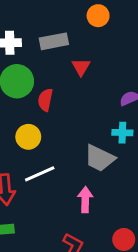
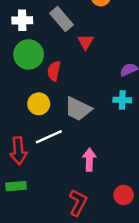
gray rectangle: (54, 41) -> (61, 19), turned 60
gray trapezoid: (100, 158) -> (78, 109), moved

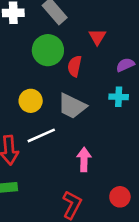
red triangle: (86, 42) -> (97, 37), moved
green circle: (29, 54) -> (48, 50), moved
red semicircle: (54, 71) -> (75, 66), moved

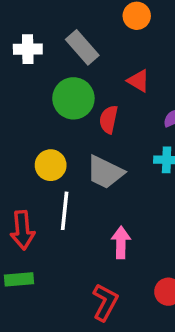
red triangle: (97, 37) -> (138, 81), turned -30
white line: (41, 135) -> (65, 211), turned -60

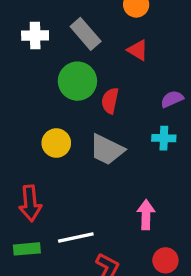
red triangle: (138, 81) -> (138, 50), moved
white line: (65, 211) -> (76, 238), moved, turned 72
pink arrow: (121, 242) -> (146, 215), moved

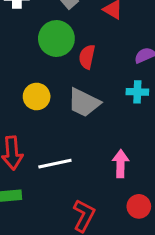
white line: (76, 238) -> (55, 164), moved

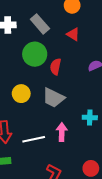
cyan cross: (137, 92) -> (90, 117), moved
pink arrow: (121, 164) -> (62, 132), moved

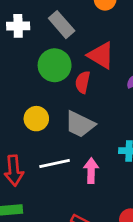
red triangle: (73, 34) -> (101, 55), moved, size x1.5
white line: (34, 139) -> (55, 164), moved

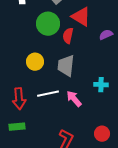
gray trapezoid: (80, 124) -> (66, 66), turned 70
pink arrow: (91, 171) -> (74, 99), turned -42

